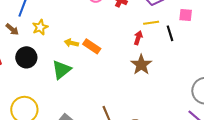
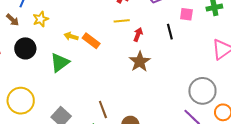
yellow line: (151, 23) -> (122, 21), moved

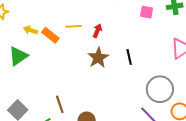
yellow line: (122, 21) -> (73, 26), moved
black line: (170, 32) -> (129, 57), moved

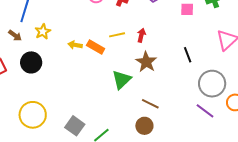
green triangle: (18, 56) -> (122, 80), moved
black line: (129, 57) -> (188, 55), moved
brown line: (60, 104) -> (150, 104), moved, turned -36

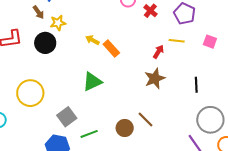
yellow star: (43, 31) -> (58, 23), moved
yellow line: (117, 35) -> (177, 41), moved
green triangle: (122, 80) -> (92, 82), moved
brown circle: (144, 126) -> (125, 128), moved

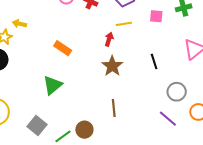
yellow arrow: (92, 40) -> (19, 24), moved
brown line: (145, 119) -> (114, 108), turned 54
gray circle: (210, 120) -> (177, 92), size x0.7
brown circle: (125, 128) -> (84, 130), moved

